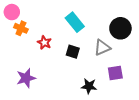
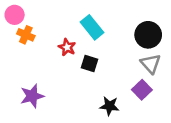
red star: (44, 43) -> (67, 47), moved
gray triangle: (102, 48) -> (151, 64), moved, turned -48
purple square: (115, 73) -> (142, 90), turned -35

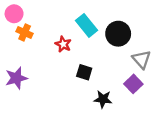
black circle: (148, 35) -> (118, 34), moved
black square: (89, 64) -> (84, 72), moved
purple star: (32, 96) -> (16, 78), moved

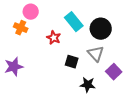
pink circle: (14, 14) -> (31, 12), moved
gray triangle: (142, 59) -> (96, 54), moved

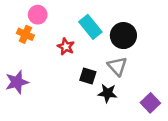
purple square: (114, 72) -> (150, 103), moved
black star: (88, 85) -> (108, 93), moved

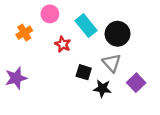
pink circle: (38, 15) -> (50, 14), moved
orange cross: (25, 34) -> (24, 33), turned 35
purple square: (150, 103) -> (136, 83), moved

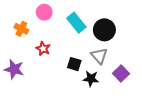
orange cross: (24, 33) -> (21, 29), turned -32
red star: (63, 44) -> (43, 49), moved
purple star: (16, 78) -> (14, 69), turned 30

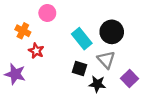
cyan rectangle: (76, 23) -> (82, 39), moved
red star: (43, 49) -> (36, 51), moved

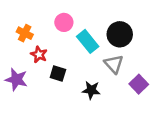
pink circle: (47, 13) -> (64, 22), moved
black square: (80, 69) -> (58, 73), moved
black star: (97, 84) -> (91, 90), moved

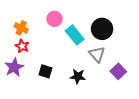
red star: (39, 54) -> (22, 46), moved
black square: (58, 73) -> (45, 71), moved
purple star: (16, 79) -> (14, 67), turned 30

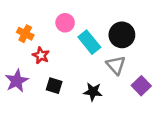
red star: (22, 46) -> (41, 55), moved

